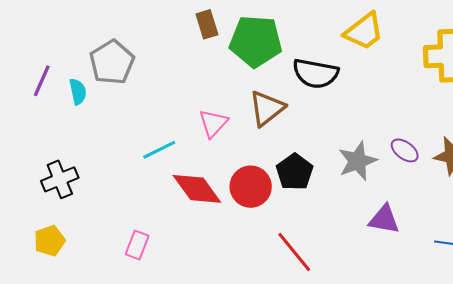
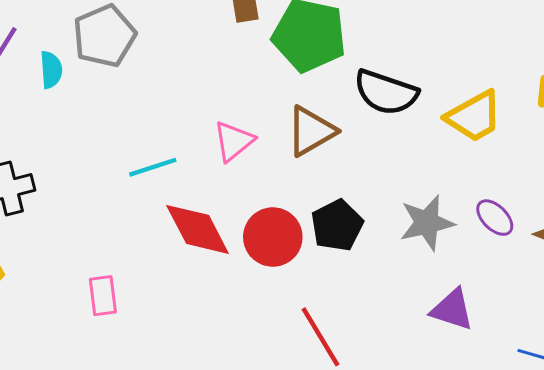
yellow trapezoid: (364, 31) -> (474, 116), moved
pink rectangle: (137, 245) -> (103, 296), turned -36

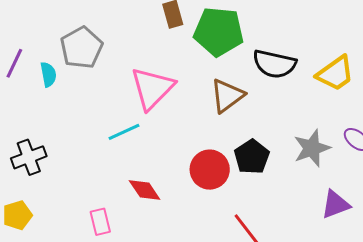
pink triangle: (234, 141) -> (152, 88), moved, size x1.6
red diamond: (198, 229) -> (145, 190), moved, size x0.7
purple triangle: (452, 310) -> (335, 204), turned -32

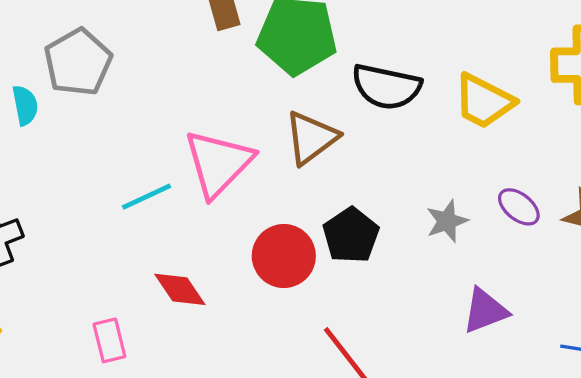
yellow trapezoid: (335, 73) -> (484, 101), turned 63
pink triangle: (152, 88) -> (218, 163), moved
gray star: (312, 148) -> (447, 221), size x0.7

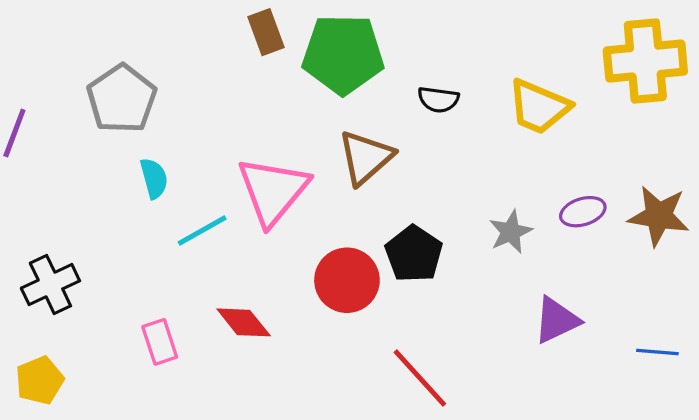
black semicircle: (386, 87) -> (438, 100), size x0.6
cyan semicircle: (25, 105) -> (154, 178), moved
purple ellipse: (519, 207) -> (583, 212), turned -51
pink rectangle: (109, 340) -> (160, 342), moved

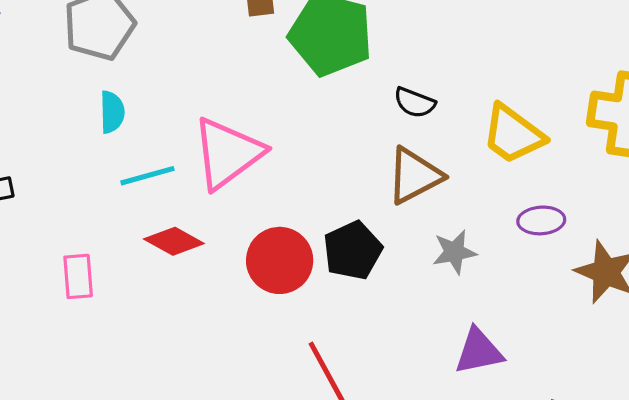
brown triangle: (366, 157) -> (414, 176), moved
purple ellipse: (583, 212) -> (541, 220), moved
red diamond: (244, 322) -> (174, 241), moved, turned -36

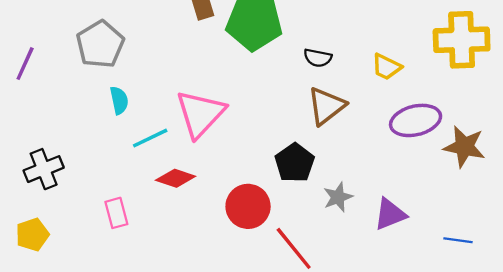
yellow trapezoid: (513, 134) -> (387, 67), size x0.7
purple ellipse: (541, 220) -> (416, 120), size x1.6
gray star: (454, 252) -> (338, 197), moved
red circle: (280, 260) -> (248, 206), moved

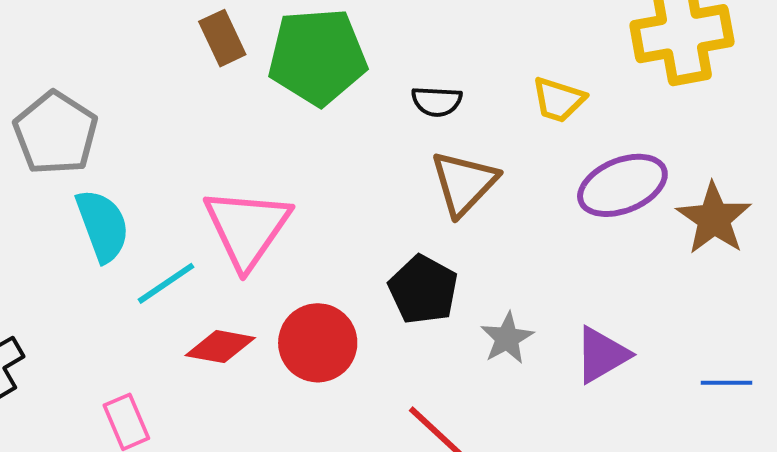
cyan semicircle: (119, 100) -> (103, 226), size x1.5
brown star: (464, 147) -> (714, 219), turned 30
red circle: (248, 206) -> (318, 343), moved

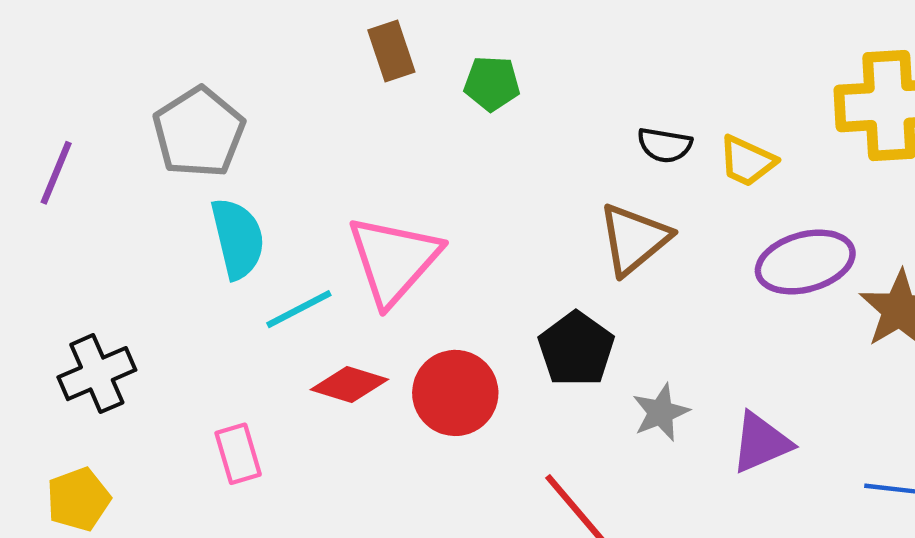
green pentagon: (317, 57) -> (492, 83), size x0.5
black semicircle: (437, 101) -> (665, 145), moved

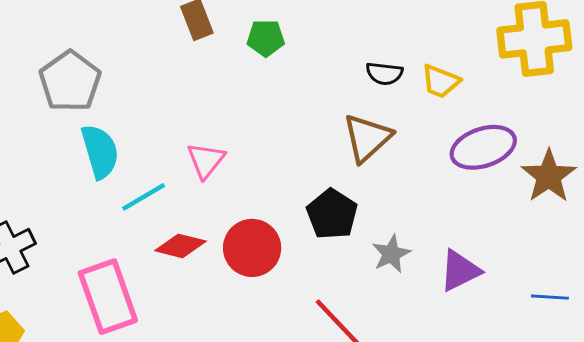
pink triangle: (394, 260) -> (206, 160), size x0.6
pink rectangle: (238, 454) -> (108, 297), size x1.8

